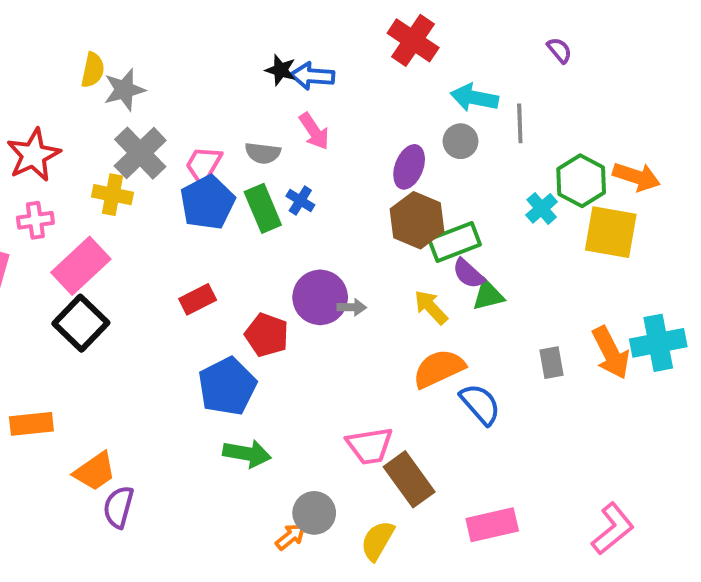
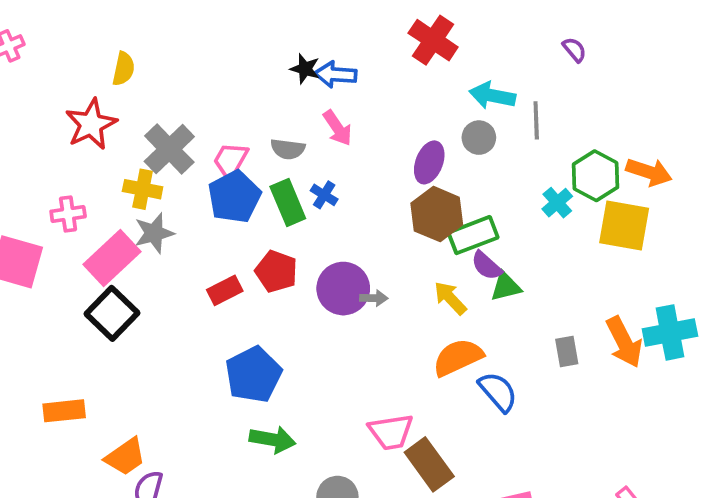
gray star: (124, 90) -> (154, 233), moved
red star: (33, 155) -> (91, 124), moved
red pentagon: (267, 335) -> (276, 271), moved

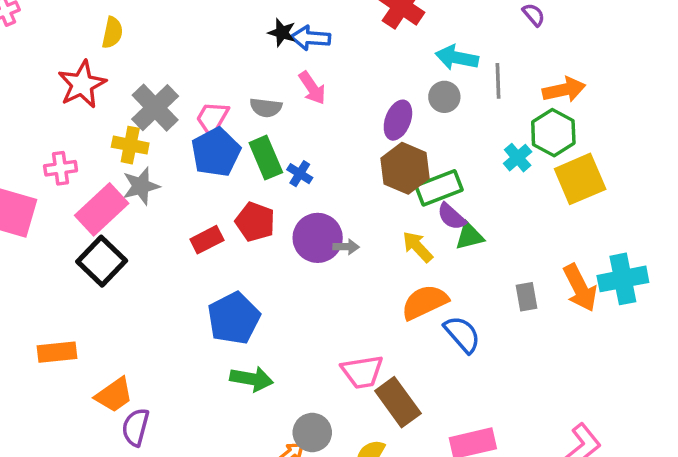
orange arrow: (649, 172) -> (564, 90), moved, turned -30
blue cross: (324, 195) -> (300, 174), moved
yellow square: (624, 225) -> (580, 179), turned -33

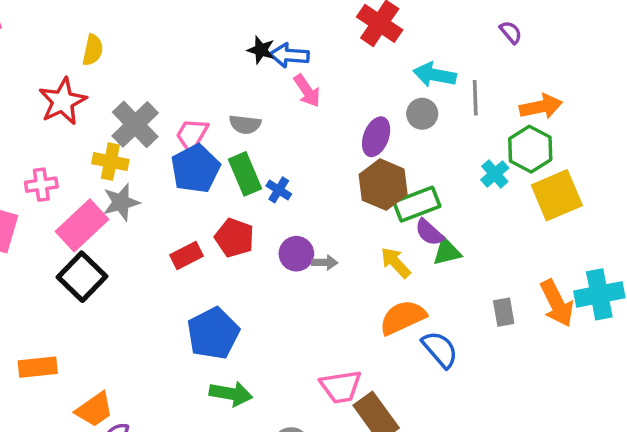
pink arrow: (312, 88) -> (307, 91), moved
purple circle: (318, 238) -> (296, 254), size x0.7

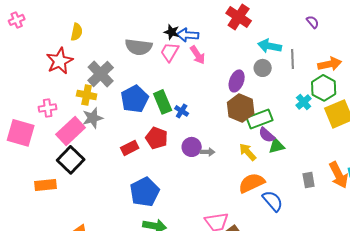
gray semicircle: (245, 124) -> (139, 47), moved, size x1.5
pink trapezoid: (192, 135) -> (170, 52), moved
orange rectangle: (38, 367) -> (46, 185), moved

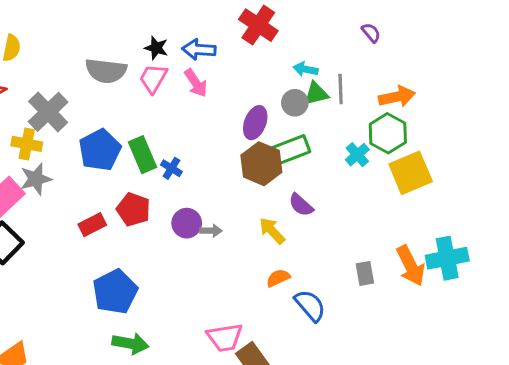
blue arrow: (188, 35) -> (199, 49), moved
cyan arrow: (270, 46) -> (306, 69), size x0.7
green rectangle: (260, 119) -> (290, 150), moved
green triangle: (277, 146) -> (316, 94), moved
orange semicircle: (252, 183) -> (278, 278), size x0.6

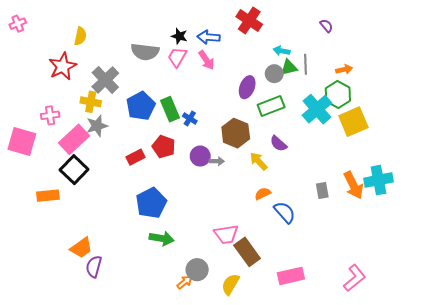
orange arrow: (397, 97) -> (344, 69), size x0.7
cyan cross: (357, 155) -> (317, 109), size x1.8
brown hexagon: (261, 164) -> (236, 133), moved

